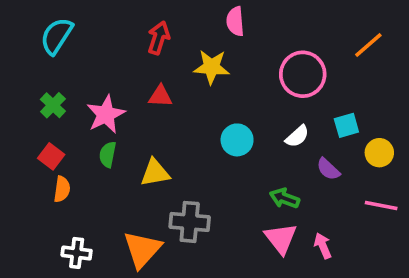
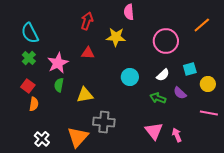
cyan semicircle: (57, 36) -> (30, 33), moved, turned -60
green arrow: (284, 198) -> (158, 98), moved
white cross: (77, 253) -> (42, 139), turned 35

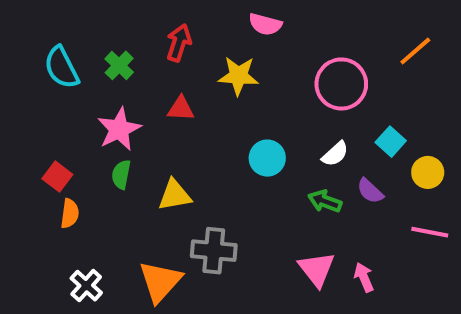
pink semicircle: (129, 12) -> (265, 24), turned -70
green cross: (29, 58) -> (119, 65), moved
cyan square: (190, 69) -> (391, 142), turned -32

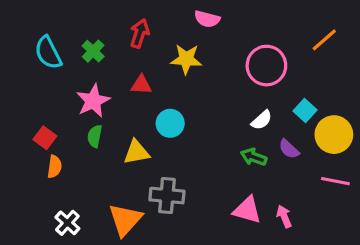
cyan circle: (267, 158) -> (170, 123), moved
yellow circle: (428, 172) -> (334, 135), size x1.5
pink triangle: (317, 269) -> (247, 210), turned -36

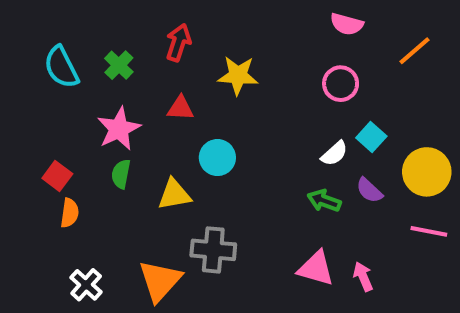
pink semicircle: (207, 19) -> (347, 24), moved
pink circle: (266, 66) -> (341, 84), size x0.7
cyan square: (305, 110) -> (371, 137), moved

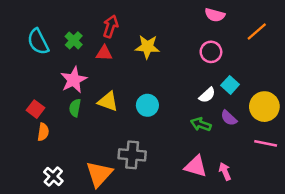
red triangle: (180, 108) -> (104, 53), moved
cyan circle: (217, 158) -> (147, 105), moved
yellow triangle: (174, 194) -> (108, 101), moved, turned 30

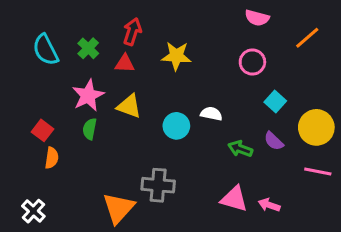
white semicircle: (207, 95) -> (211, 114), moved, turned -126
yellow triangle: (108, 101) -> (129, 106), moved
pink arrow: (225, 171) -> (269, 205), turned -48
white cross: (53, 176) -> (33, 211), moved

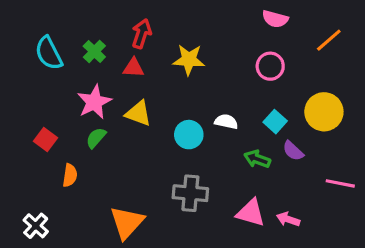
cyan square: (275, 102) -> (275, 122), moved
yellow circle: (316, 127) -> (324, 112), moved
green semicircle: (90, 129) -> (96, 138), turned 30
orange semicircle: (52, 158) -> (70, 175), moved
gray cross: (158, 185) -> (190, 193), moved

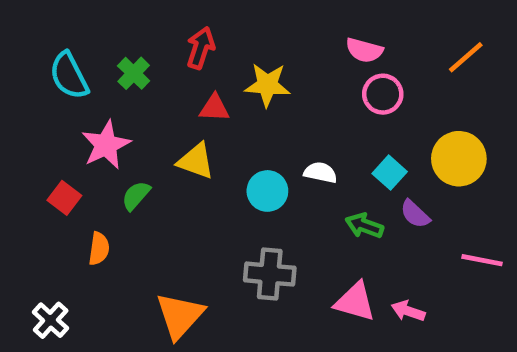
pink semicircle: (275, 19) -> (364, 50), moved
red triangle: (133, 68) -> (214, 108), moved
pink star: (94, 102) -> (106, 145), moved

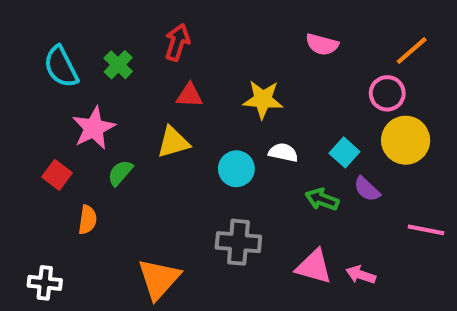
yellow star: (267, 85) -> (263, 99), moved
pink circle: (383, 94) -> (387, 93), moved
yellow triangle: (196, 161) -> (173, 142), turned -36
white cross: (51, 320) -> (45, 283), turned -36

